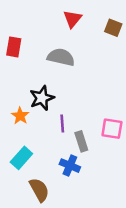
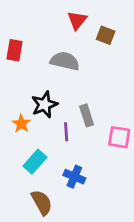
brown square: (113, 28) -> (106, 35), moved
gray rectangle: (81, 141) -> (87, 115), moved
cyan rectangle: (21, 158) -> (35, 162), moved

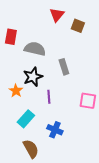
gray semicircle: (65, 61) -> (35, 49), moved
gray rectangle: (87, 115) -> (64, 67), moved

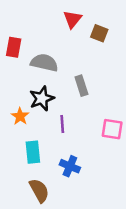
cyan rectangle: (26, 119) -> (33, 152), turned -48

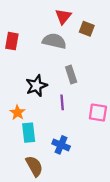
gray semicircle: (44, 63) -> (54, 41), moved
orange star: (20, 116) -> (17, 113), moved
purple line: (62, 124) -> (62, 102), moved

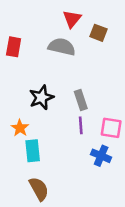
gray rectangle: (71, 75) -> (81, 100), moved
purple line: (62, 102) -> (81, 125), moved
blue cross: (61, 145) -> (101, 156), moved

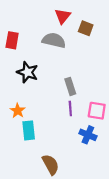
black star: (41, 97) -> (27, 72), moved, turned -30
brown semicircle: (39, 189) -> (51, 165), moved

